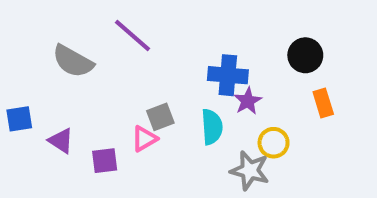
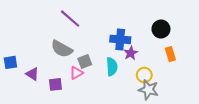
gray semicircle: (73, 61) -> (62, 49), moved
gray star: (250, 171) -> (148, 90), moved

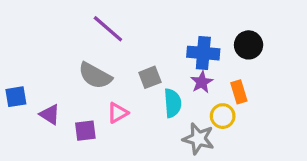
blue cross: (120, 39) -> (203, 53), moved
orange rectangle: (170, 54) -> (239, 92), moved
gray square: (85, 61) -> (150, 77), moved
gray star: (148, 90) -> (198, 139), moved

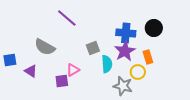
gray semicircle: (95, 76) -> (45, 47), moved
purple star: (202, 82) -> (125, 51), size x1.5
purple square: (85, 131) -> (62, 81), moved

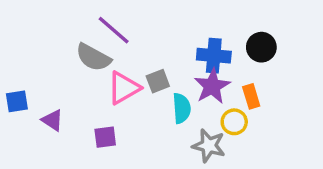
gray semicircle: (45, 47) -> (93, 57), moved
pink triangle: (73, 70) -> (124, 88), moved, size x1.5

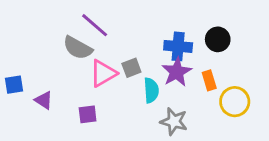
yellow circle: (234, 122) -> (235, 102), moved, size x1.4

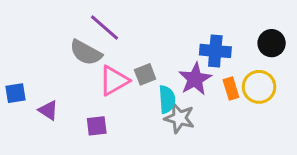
black circle: (218, 39) -> (272, 43), moved
blue cross: (178, 46) -> (215, 51), moved
yellow circle: (235, 102) -> (259, 87), moved
gray star: (174, 121) -> (179, 118), moved

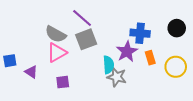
purple line: (104, 28) -> (82, 18), moved
gray square: (145, 74) -> (86, 39), moved, size x1.5
pink triangle: (114, 81) -> (57, 53), moved
yellow circle: (259, 87) -> (176, 67), moved

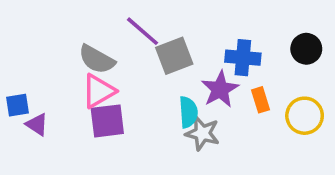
gray square: (86, 39) -> (174, 56), moved
purple triangle: (31, 72) -> (37, 124), moved
purple square: (63, 82) -> (107, 121), moved, size x1.5

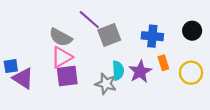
purple star: (220, 89) -> (140, 72), moved
purple triangle: (37, 124) -> (23, 78), size x1.5
gray star: (202, 133) -> (106, 84), moved

